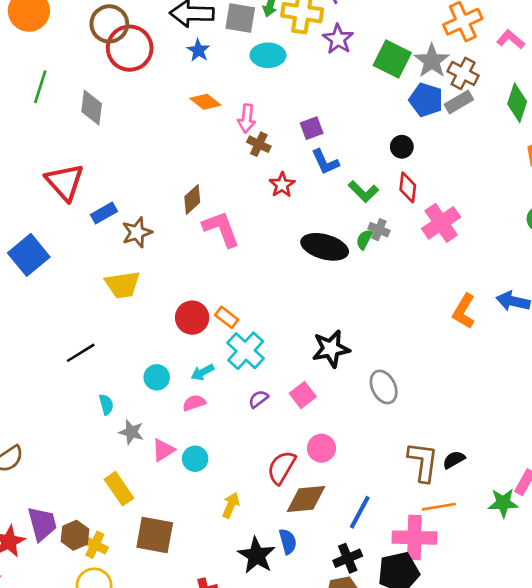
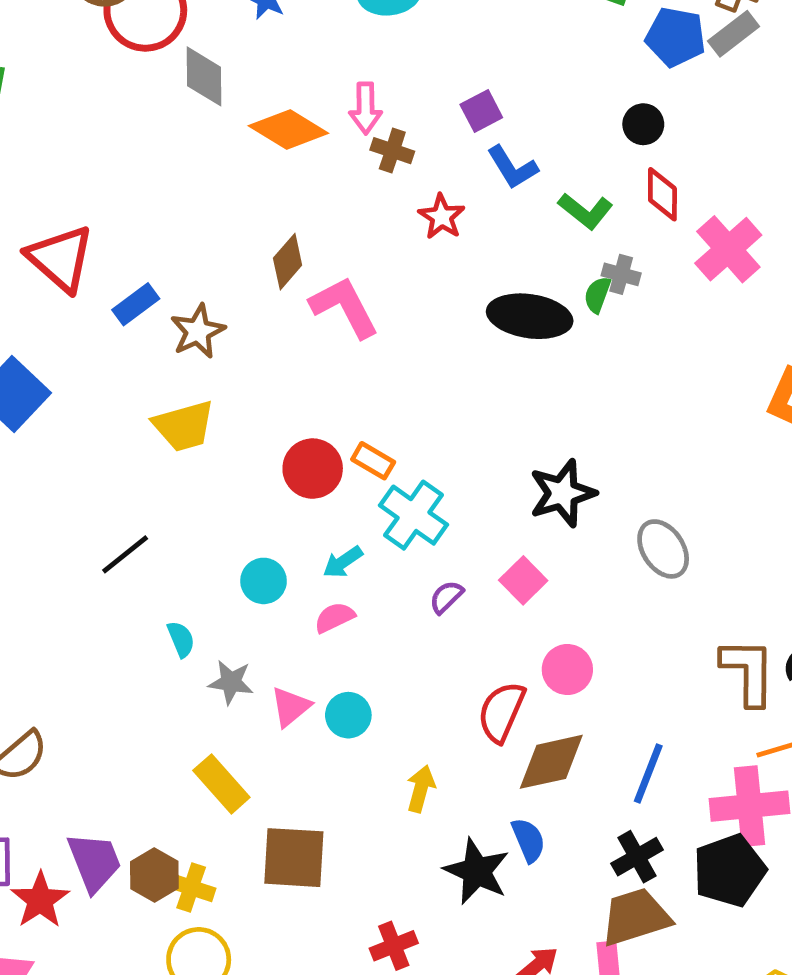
orange diamond: (205, 102) -> (288, 129), moved, size x1.4
gray diamond: (92, 108) -> (204, 76), moved

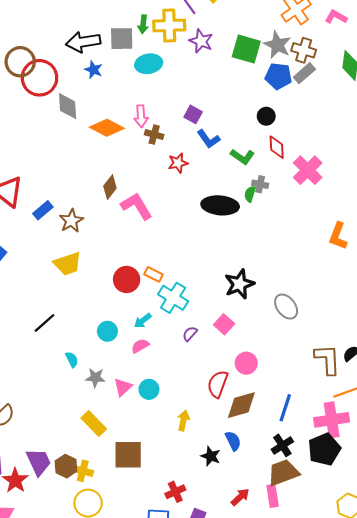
purple square: (481, 111) -> (193, 114), turned -30
red star: (442, 217) -> (178, 163), turned 30
black star: (477, 871) -> (211, 456), size x0.7

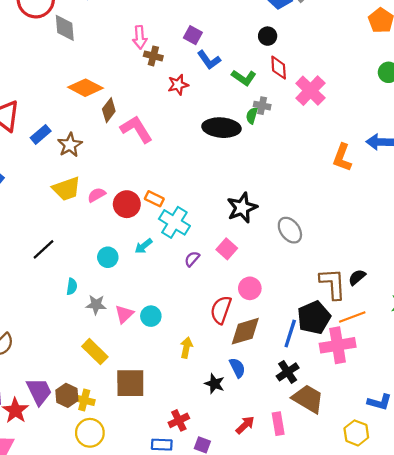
orange diamond: (107, 128) -> (85, 88), moved
pink semicircle: (140, 346) -> (97, 195), moved
cyan semicircle: (72, 360) -> (72, 287), turned 35
black pentagon: (324, 449) -> (314, 318), moved
brown trapezoid: (283, 473) -> (308, 399), moved, turned 52

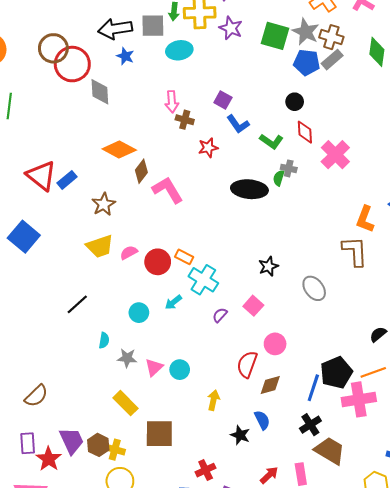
blue rectangle: (41, 134) -> (67, 180), moved
black star: (242, 208) -> (268, 266), size x0.7
brown L-shape: (333, 284) -> (355, 251), moved
brown diamond: (245, 331) -> (270, 385), size x0.7

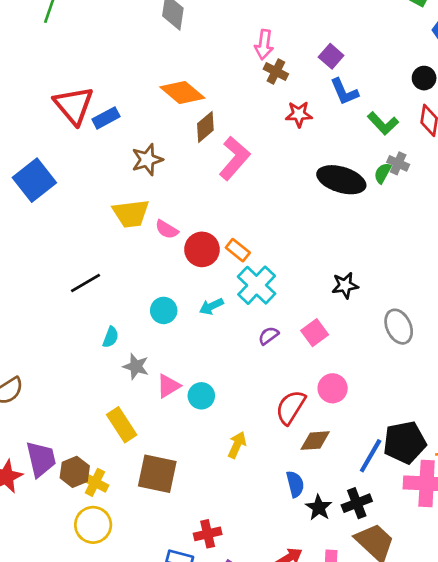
pink L-shape: (168, 190) -> (234, 158), turned 60
pink semicircle: (129, 253) -> (167, 229), turned -132
black star: (240, 435) -> (319, 508), moved

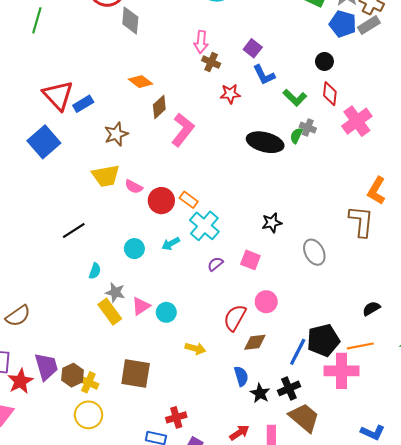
orange diamond: (182, 93) -> (141, 82), size x0.7
blue square: (34, 180) -> (44, 142), moved
pink square: (315, 333) -> (250, 260), turned -30
yellow rectangle: (122, 425) -> (110, 312), moved
yellow arrow: (237, 445) -> (195, 348), turned 84

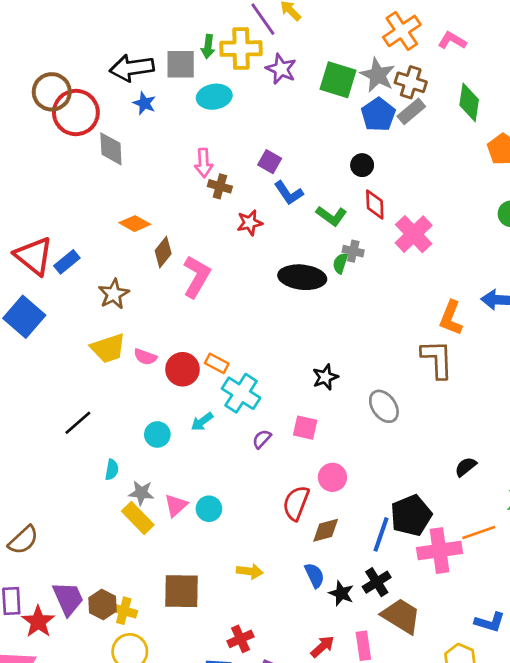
blue pentagon: (343, 24) -> (378, 115), turned 30
orange line: (360, 346) -> (479, 533), moved
yellow arrow: (195, 348) -> (250, 571), moved

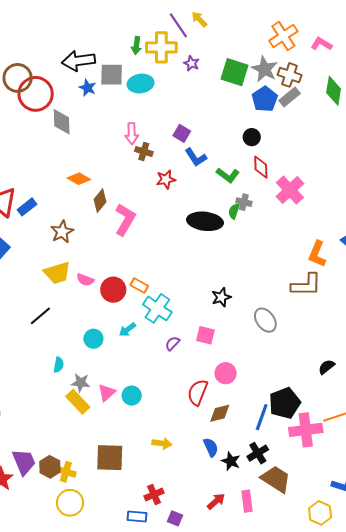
gray square: (181, 64) -> (112, 75), moved
purple star: (281, 69) -> (191, 63), size x0.7
brown L-shape: (437, 359) -> (306, 285), turned 92
black line: (78, 423) -> (40, 316), moved

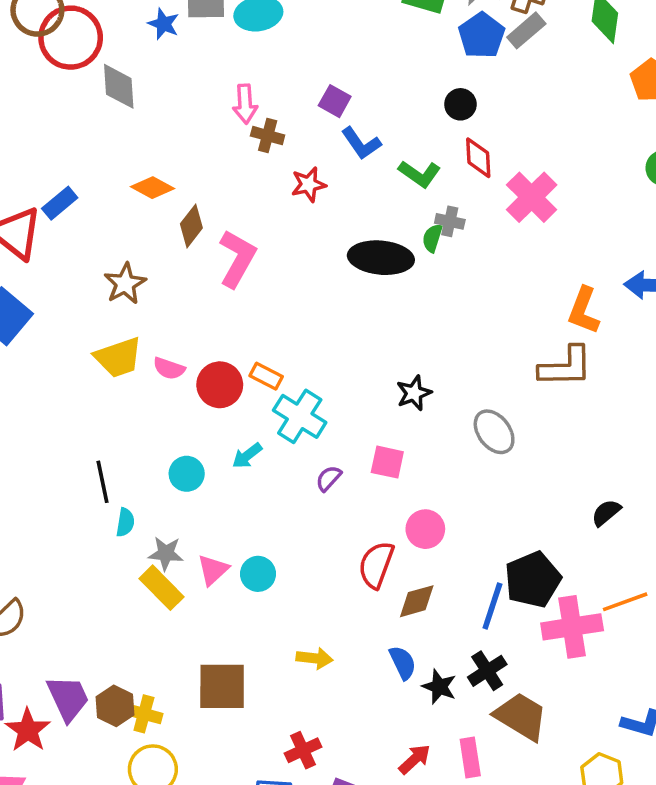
blue rectangle: (27, 207) -> (60, 203), moved
black line: (40, 316) -> (103, 482), moved, turned -60

